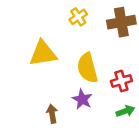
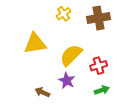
yellow semicircle: (87, 68) -> (71, 55), turned 60
brown arrow: (52, 114) -> (42, 92), turned -56

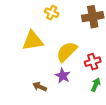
yellow cross: (64, 14) -> (52, 13), moved, turned -32
green arrow: (102, 90) -> (96, 85), turned -48

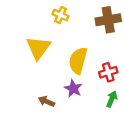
yellow triangle: (33, 41) -> (38, 48), turned -45
yellow semicircle: (67, 52) -> (78, 61), turned -30

